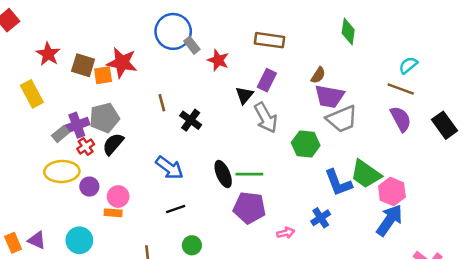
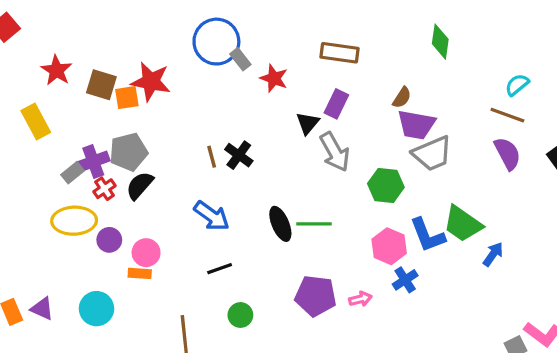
brown line: (162, 103) -> (212, 157), moved
pink hexagon: (392, 192) -> (389, 246), moved
purple pentagon: (249, 208) -> (316, 296), moved
blue arrow: (389, 220) -> (493, 254), moved, size x0.6

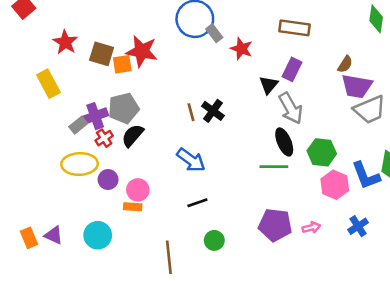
green hexagon: (386, 185) -> (322, 152), moved
black ellipse: (280, 224) -> (284, 142), moved
blue cross: (405, 280) -> (358, 226), moved

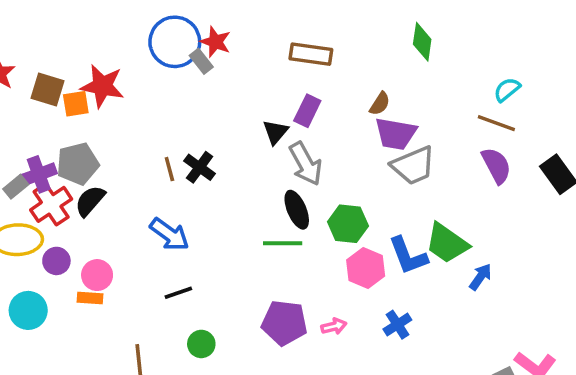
red star: (241, 49) -> (215, 42), moved
red cross: (104, 138) -> (51, 204), size x1.6
cyan circle: (98, 235) -> (28, 310), moved

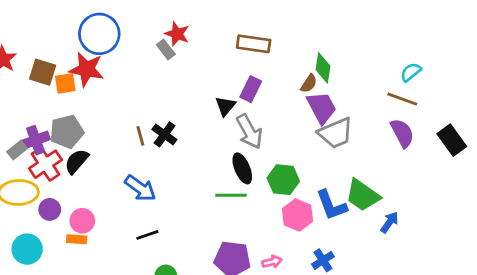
blue circle: (175, 42) -> (99, 34), moved
green diamond: (422, 42) -> (323, 68), moved
purple trapezoid: (396, 134) -> (322, 108), turned -128

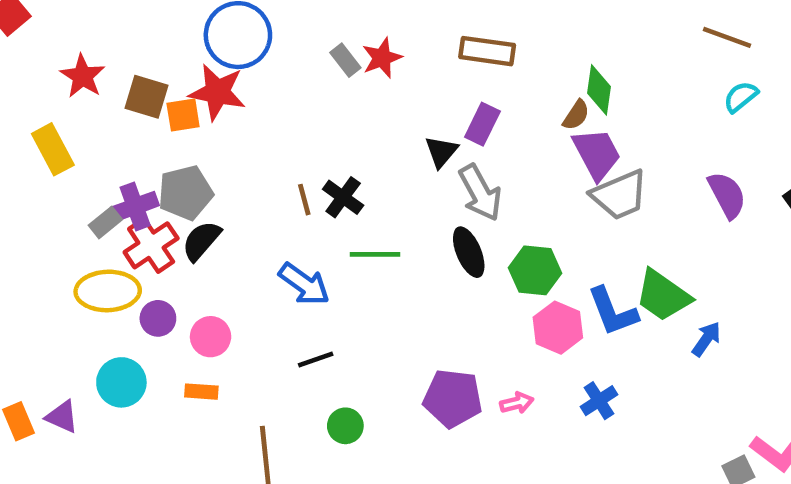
red star: (177, 34) -> (382, 58), moved, turned 30
brown line: (402, 99) -> (727, 37), moved
green line: (231, 195) -> (375, 254), moved
orange rectangle: (77, 239) -> (201, 392), moved

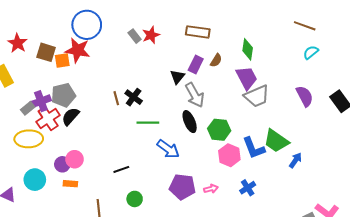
brown semicircle: (576, 115) -> (216, 60), moved
blue arrow: (304, 284) -> (168, 149), moved
purple circle: (158, 318) -> (62, 164), moved

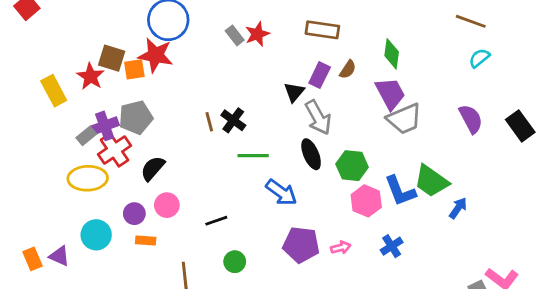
red star: (18, 43) -> (90, 76), moved
black semicircle: (70, 116) -> (153, 168), moved
pink circle: (75, 159) -> (167, 205), moved

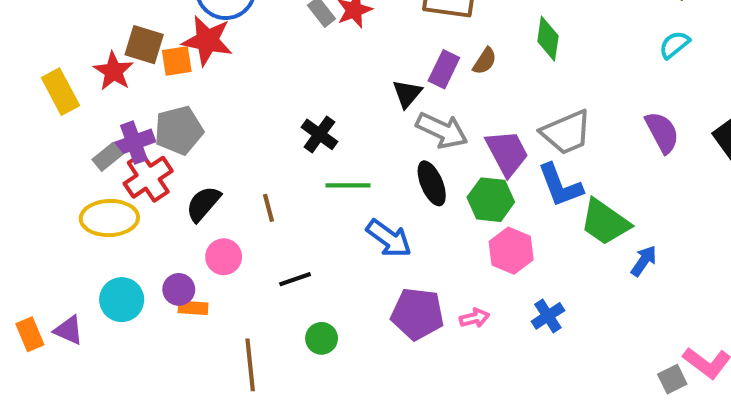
purple trapezoid: (390, 93) -> (507, 153), moved
gray arrow: (318, 117) -> (442, 130), turned -36
brown line: (209, 122) -> (269, 208), moved
blue L-shape: (400, 191) -> (560, 185), moved
purple circle: (134, 214) -> (179, 289), moved

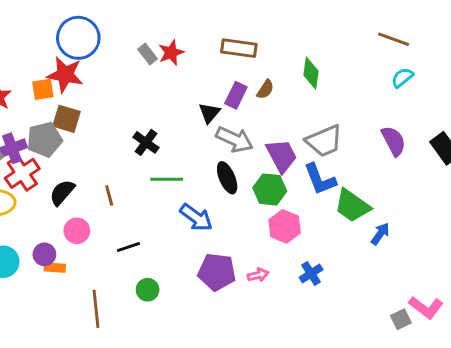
brown square: (144, 45) -> (67, 119), moved

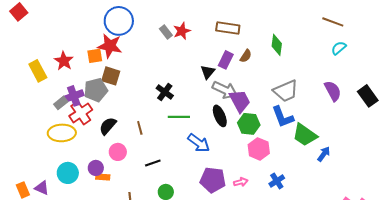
purple trapezoid: (282, 156) -> (240, 101), moved

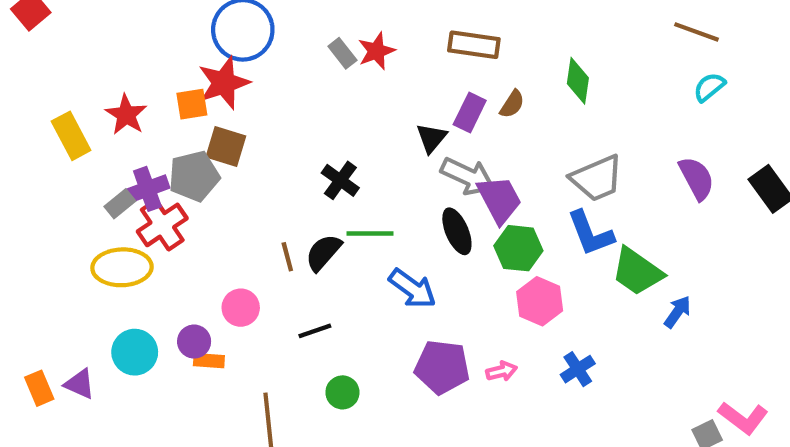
red star: (110, 46) -> (224, 83), turned -30
black semicircle: (108, 126) -> (323, 252), moved

